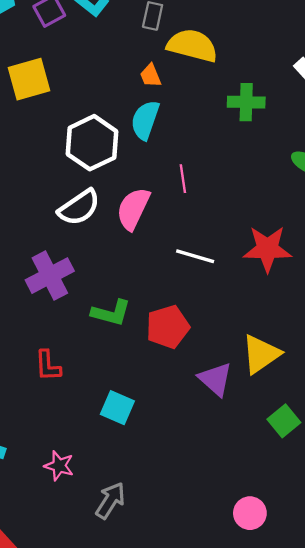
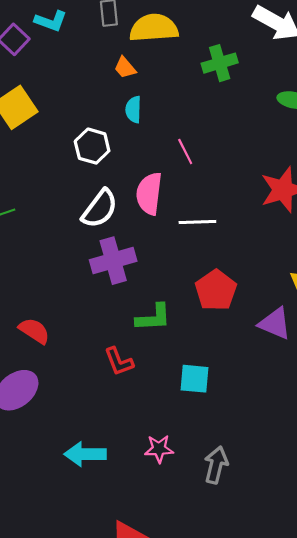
cyan semicircle: (145, 120) -> (133, 110), size x0.7
white hexagon: (92, 143) -> (92, 146), size x0.7
white line: (195, 256) -> (197, 222), moved
purple cross: (50, 276) -> (113, 261), moved, turned 30
green L-shape: (111, 313) -> (153, 318), moved

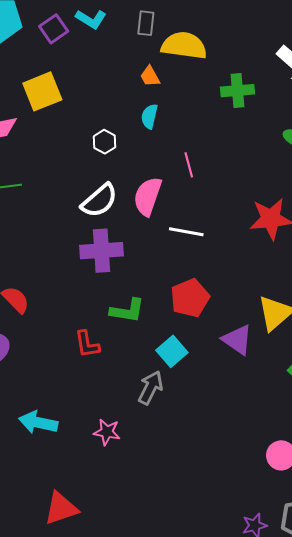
white hexagon: (92, 146) -> (104, 142), size x0.7
cyan square: (194, 379) -> (172, 351), moved, turned 32
gray arrow: (216, 465) -> (151, 388), moved

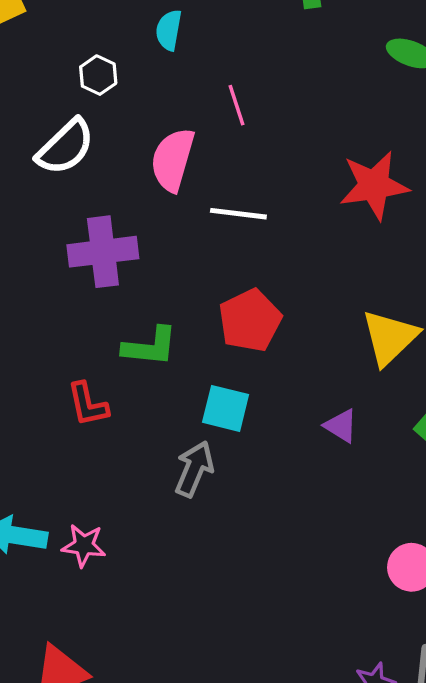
white semicircle: (99, 201) -> (65, 147), moved
purple triangle: (237, 340) -> (341, 426), moved, size x0.7
cyan square: (172, 351) -> (226, 408), turned -32
pink star: (107, 432) -> (84, 545), moved

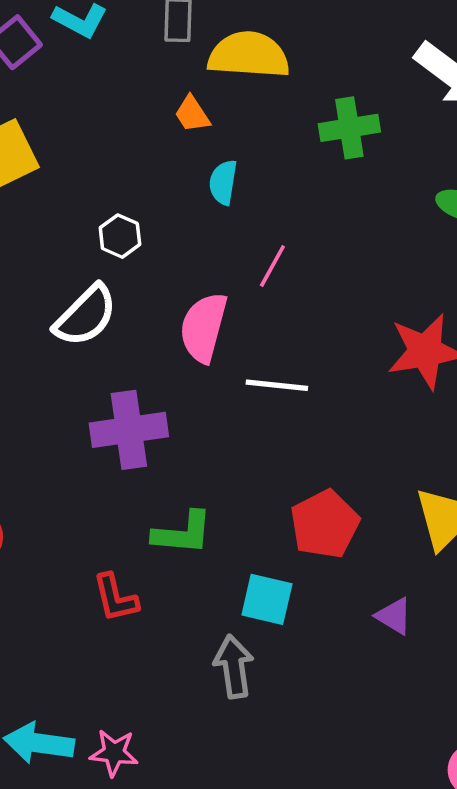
cyan semicircle: (169, 30) -> (223, 182), moved
pink line: (237, 105) -> (272, 266), turned 48
red pentagon: (250, 320) -> (325, 524), moved
gray arrow: (194, 469) -> (234, 666), turned -30

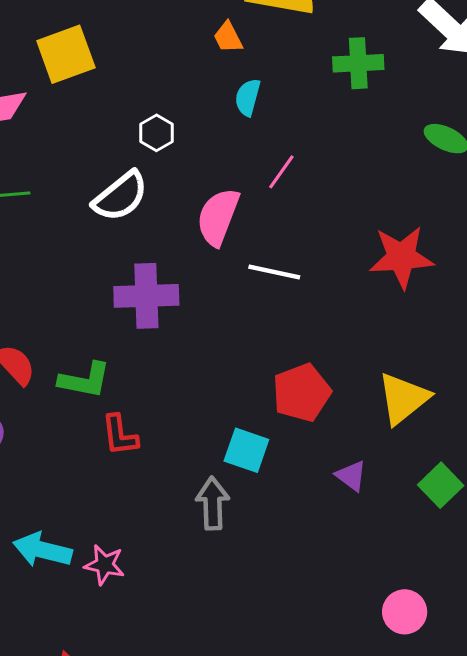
green L-shape: (183, 533) -> (85, 380), moved

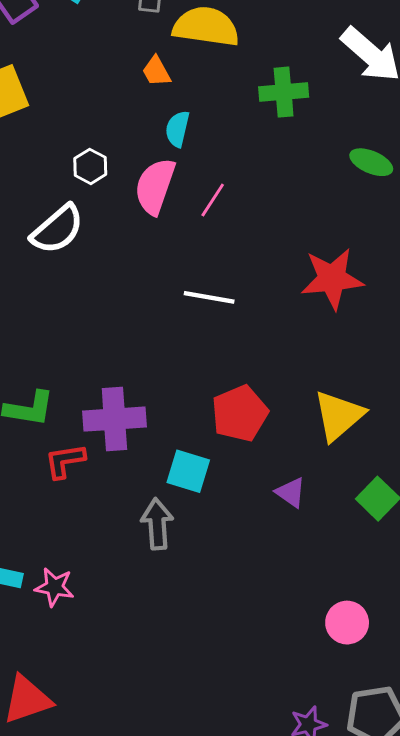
pink semicircle: (218, 217) -> (155, 186), moved
purple cross: (146, 296) -> (114, 419), moved
red L-shape: (120, 435) -> (65, 461), turned 90

